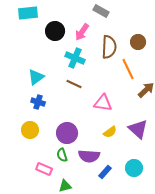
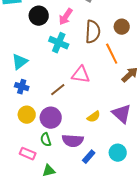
brown line: (74, 84) -> (58, 90), moved, turned -63
pink triangle: (103, 103) -> (81, 75), moved
yellow circle: (30, 130) -> (27, 115), moved

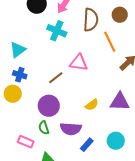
purple triangle: (122, 114) -> (120, 102), turned -40
yellow circle: (27, 115) -> (13, 94), moved

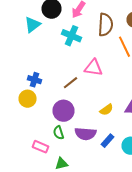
cyan triangle: (18, 50) -> (32, 25), moved
blue rectangle: (87, 145) -> (108, 141), moved

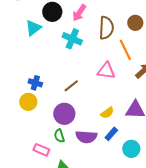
pink triangle: (94, 68) -> (106, 71), moved
blue rectangle: (108, 141) -> (111, 134), moved

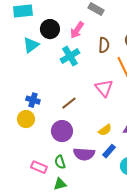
brown semicircle: (106, 28) -> (104, 45), size x0.7
cyan cross: (72, 39) -> (70, 56), turned 36
pink triangle: (106, 71) -> (104, 88), turned 42
green semicircle: (59, 136) -> (60, 162), moved

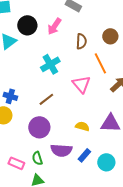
cyan cross: (70, 56) -> (50, 64), moved
yellow semicircle: (105, 130) -> (82, 126), turned -128
blue rectangle: (109, 151) -> (84, 155), moved

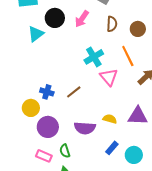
brown semicircle: (81, 41) -> (112, 24), moved
cyan cross: (50, 64) -> (94, 57), moved
blue cross: (10, 96) -> (47, 92), moved
purple circle: (39, 127) -> (48, 127), moved
purple semicircle: (61, 150) -> (85, 128), moved

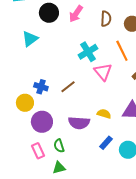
cyan triangle: (36, 34) -> (30, 39), moved
pink rectangle: (44, 156) -> (38, 151), turned 42

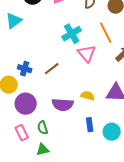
blue rectangle: (106, 143) -> (90, 125), turned -48

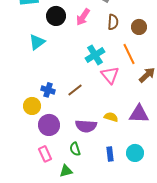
blue rectangle: (90, 125) -> (110, 154), moved
green semicircle: (43, 128) -> (75, 149), moved

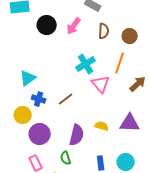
cyan triangle: (37, 42) -> (28, 78), moved
orange line: (129, 54) -> (120, 63), turned 45
purple semicircle: (86, 126) -> (77, 135), turned -80

